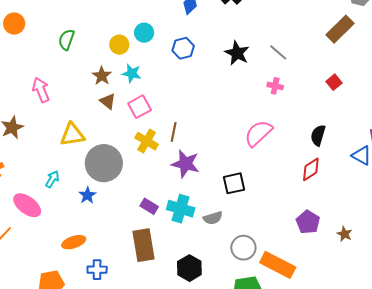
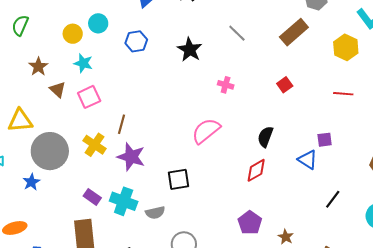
gray line: (278, 52) -> (237, 33), moved
brown star: (102, 76) -> (38, 67), moved
yellow cross: (147, 141) -> (95, 145), moved

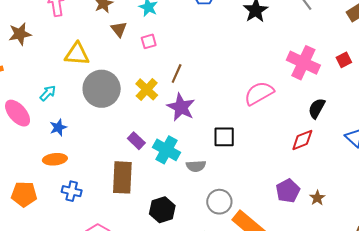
pink cross: (226, 85) -> (303, 63), moved, size x2.0
pink square: (89, 97) -> (149, 41), size x0.7
blue star: (31, 182) -> (58, 127), moved
brown star: (286, 237) -> (317, 198), moved

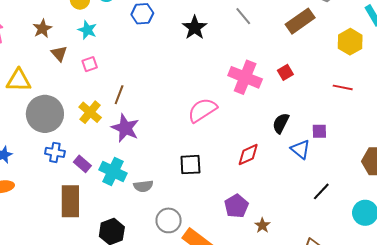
black semicircle: (317, 108) -> (281, 123), moved
black square: (224, 137) -> (190, 165), moved
blue cross: (72, 191) -> (55, 152), moved
brown star: (317, 198) -> (262, 225), moved

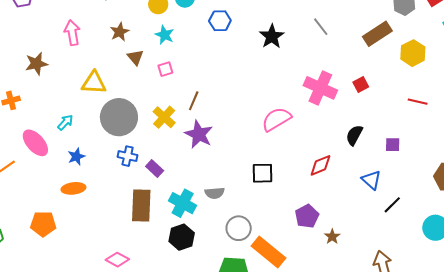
yellow hexagon: (350, 42) -> (413, 53), moved
blue triangle: (300, 149) -> (371, 180), moved
cyan cross: (113, 172) -> (183, 203), moved

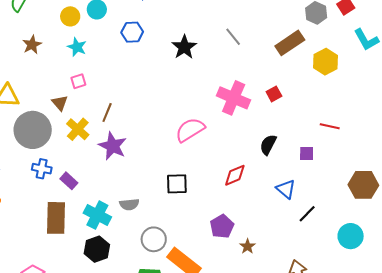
brown triangle: (135, 57) -> (60, 103), moved
red line: (418, 102) -> (330, 126), moved

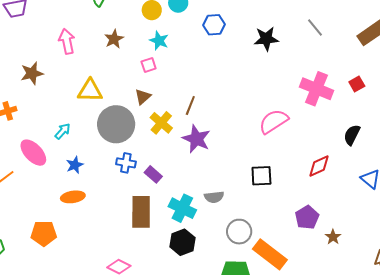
black star: (184, 47) -> (266, 39), turned 30
pink square: (78, 81) -> (149, 65), moved
brown triangle: (60, 103) -> (143, 97), turned 30

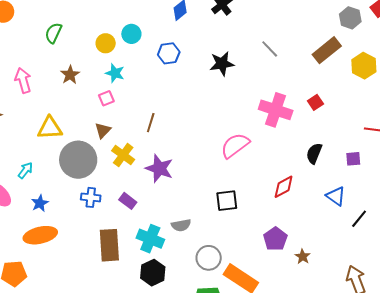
brown line: (190, 105) -> (151, 123), moved
purple rectangle: (153, 174) -> (128, 201), moved
orange ellipse: (73, 197) -> (40, 235), size x1.4

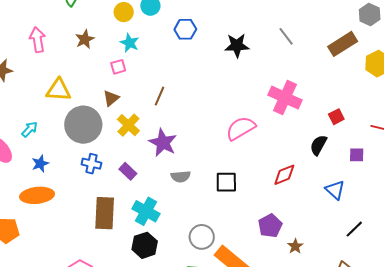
red square: (315, 102) -> (336, 117), moved
black line: (359, 219) -> (354, 229), moved
gray semicircle: (181, 225) -> (181, 177), moved

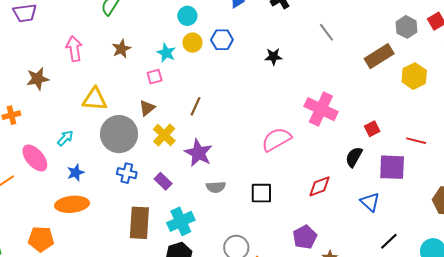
yellow circle: (124, 12) -> (192, 43), moved
gray line: (286, 36) -> (326, 32), moved
black star: (237, 45) -> (273, 57), size x0.7
purple square: (357, 155) -> (392, 167), size x1.8
cyan cross: (146, 211) -> (181, 221), turned 36

